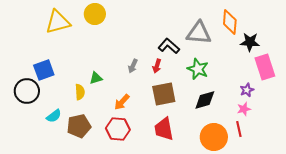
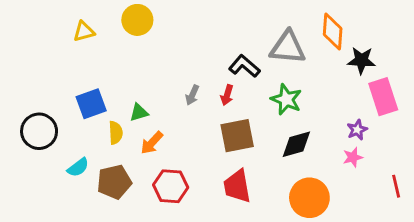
yellow triangle: (58, 22) -> (84, 31), size x0.6
blue square: (44, 70) -> (91, 104), moved
orange arrow: (122, 102) -> (152, 143), moved
red line: (239, 129) -> (396, 186), moved

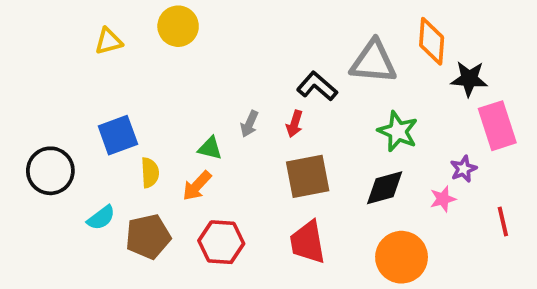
green star: (286, 99) -> (398, 131), moved
green triangle: (139, 112) -> (210, 148), moved, turned 30
pink star: (353, 157) -> (443, 199), moved
red line: (396, 186) -> (503, 221), moved

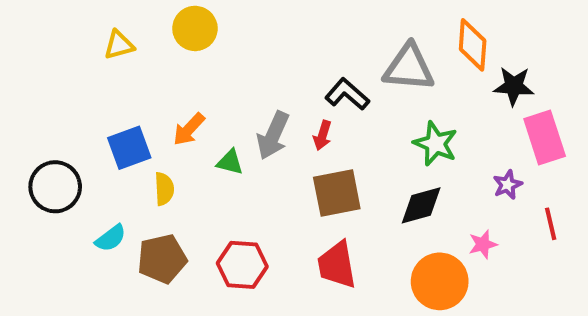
gray arrow: (249, 124) -> (273, 135), size x1.6
orange arrow: (197, 186) -> (189, 129), moved
pink star: (443, 199) -> (483, 244), moved
red line: (503, 221) -> (551, 224), moved

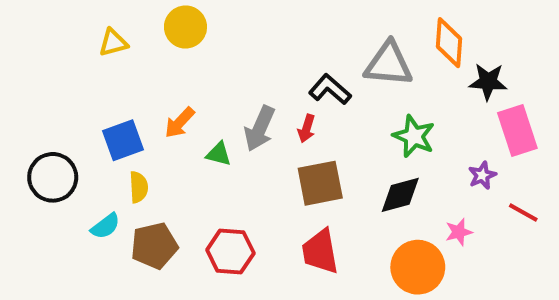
yellow semicircle: (164, 189) -> (139, 187), moved
red line: (551, 224) -> (523, 212), turned -48

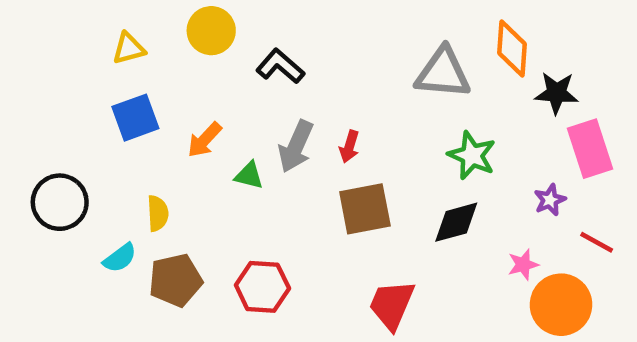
black L-shape: (330, 89) -> (280, 66), moved
blue square: (123, 140) -> (135, 118), moved
red trapezoid: (320, 252) -> (392, 305), moved, turned 33
orange circle: (418, 267) -> (561, 305), moved

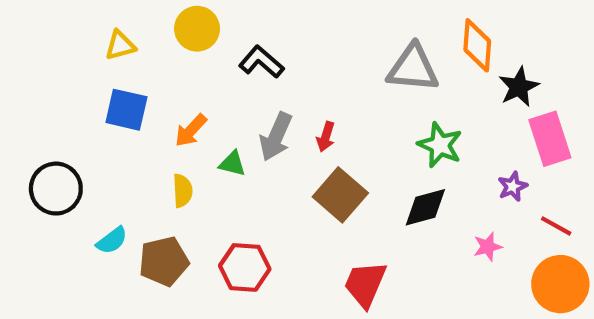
black star: (557, 93) -> (519, 87), turned -30
blue square: (135, 118) -> (126, 110), turned 33
brown square: (365, 209) -> (340, 195), turned -38
yellow semicircle: (158, 213) -> (182, 191), moved
orange circle: (561, 305) -> (560, 284), moved

